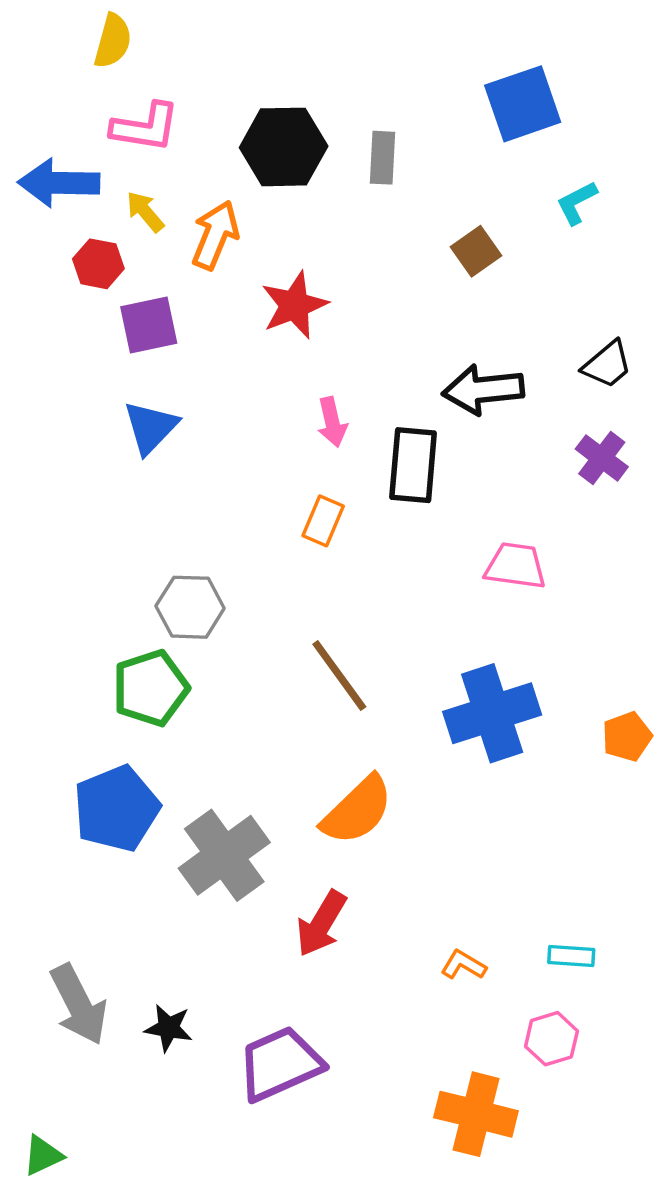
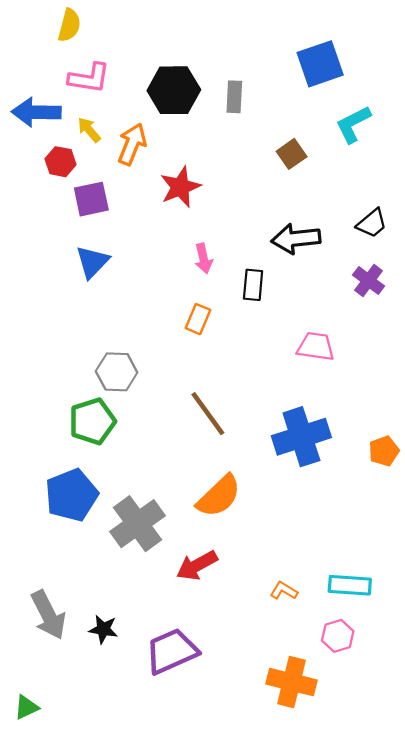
cyan L-shape: (577, 203) -> (353, 124), size x1.4
black rectangle: (413, 465) -> (253, 285), size x0.7
red arrow: (321, 924) -> (197, 565), turned 30
cyan rectangle: (571, 956) -> (350, 585), size x1.5

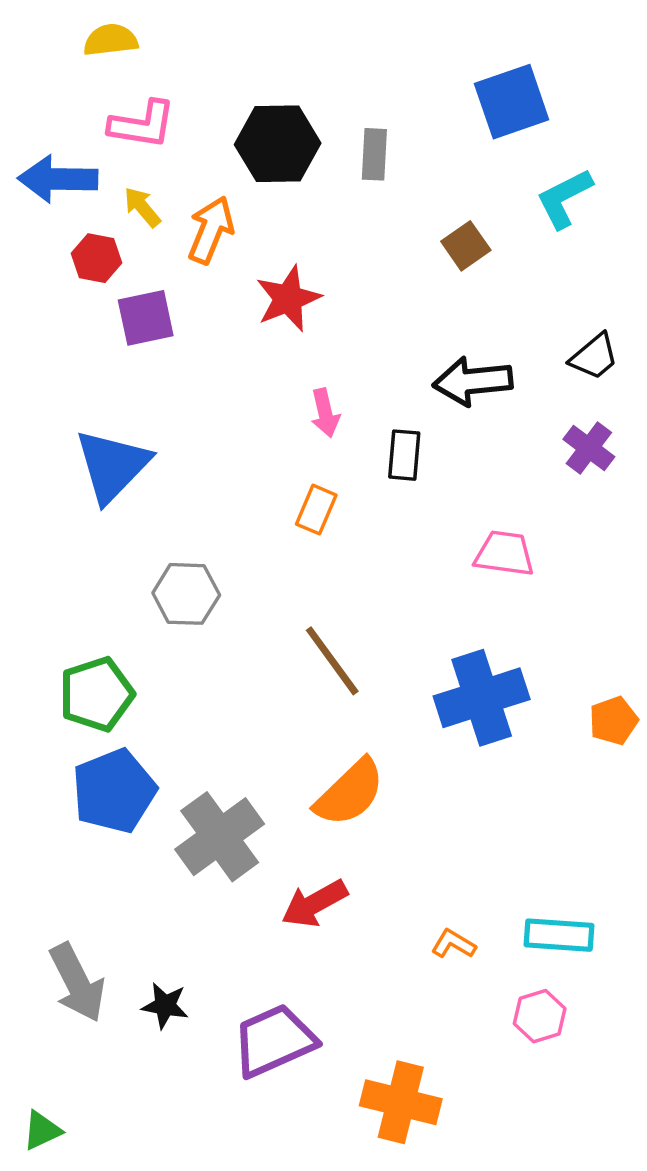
yellow semicircle: (69, 25) -> (111, 40), turned -112
blue triangle: (92, 262) -> (112, 466), moved, size x1.4
green pentagon: (92, 421) -> (96, 694), moved
orange cross: (292, 682) -> (401, 1102), moved

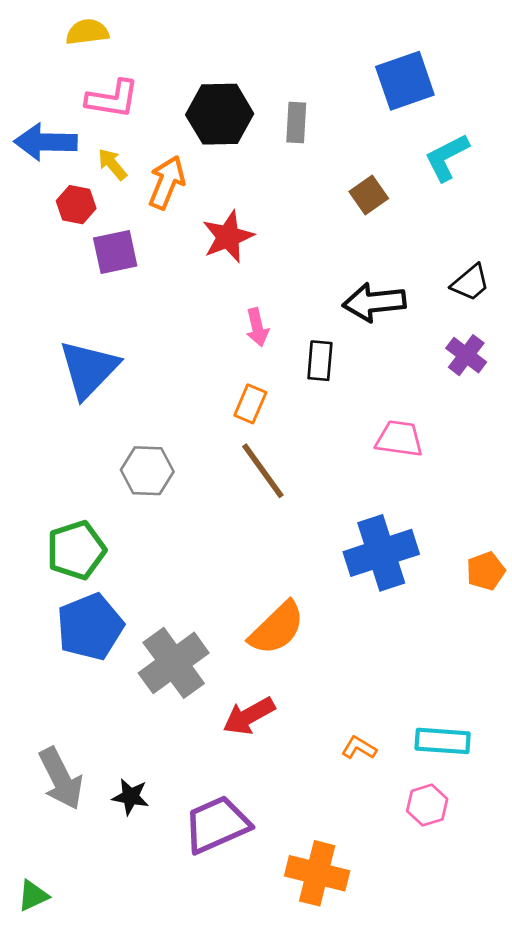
brown line: (332, 661) -> (263, 471), moved

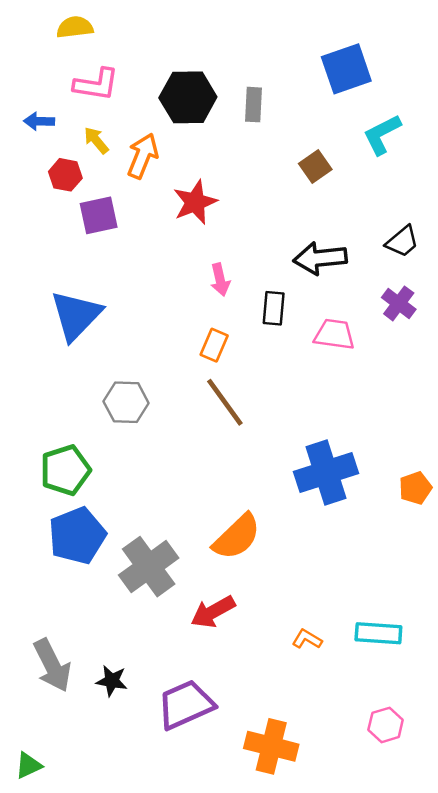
blue arrow: (46, 142) -> (39, 121), size x0.6
pink trapezoid: (399, 439) -> (334, 334), moved
pink hexagon: (427, 805) -> (386, 725), moved

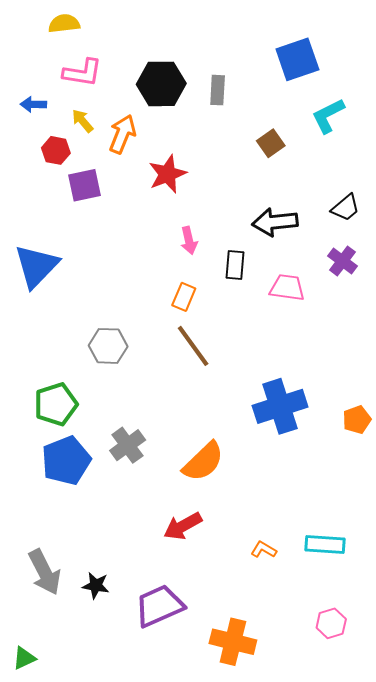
blue triangle: (76, 315) -> (36, 266), moved
gray cross: (149, 567) -> (128, 445), moved, size x0.7

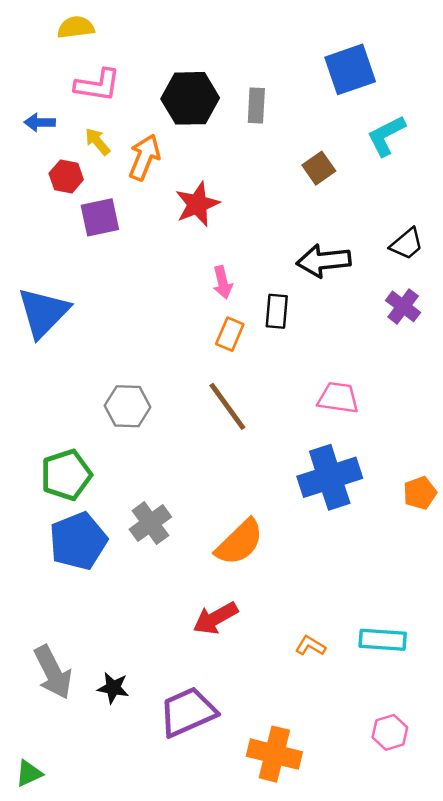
pink trapezoid: (287, 288) -> (338, 398), moved
orange rectangle: (184, 297) -> (230, 334), moved

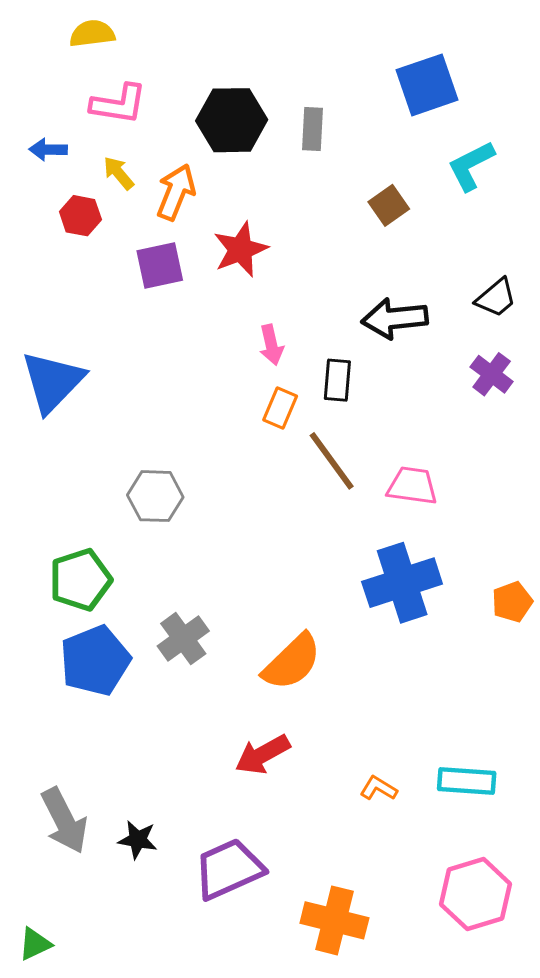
purple square: (100, 217) -> (160, 266), moved
brown line: (227, 406) -> (332, 461), moved
pink hexagon: (390, 732) -> (475, 894), size x1.6

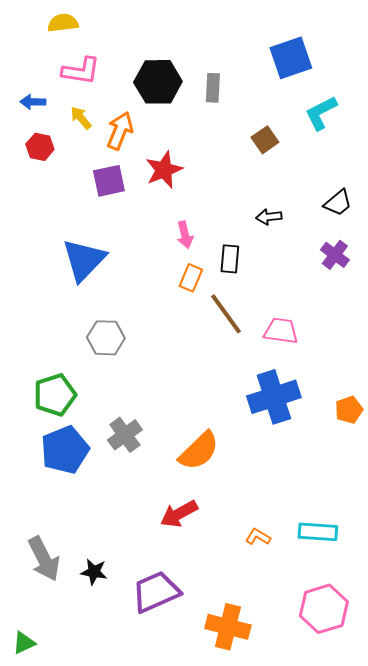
red hexagon: (80, 216) -> (40, 147), moved
black arrow: (395, 318) -> (269, 217), size x0.6
blue triangle: (53, 382) -> (84, 260), moved

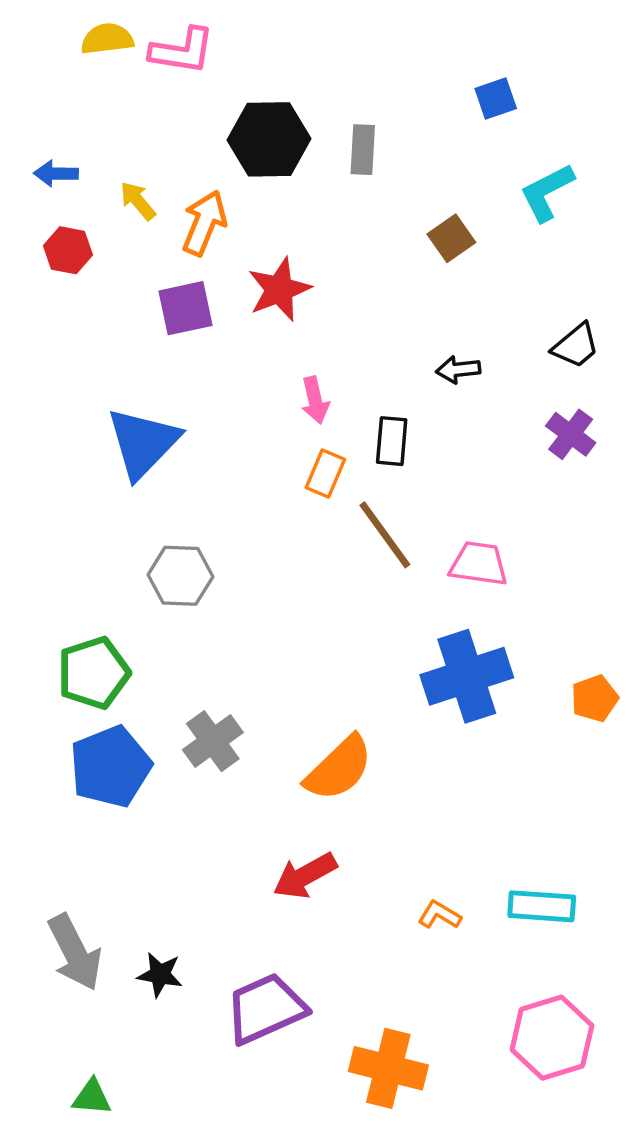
blue square: (291, 58) -> (496, 99), size x0.6
pink L-shape: (81, 71) -> (182, 51), moved
green triangle: (24, 643) -> (92, 1097), moved, turned 30

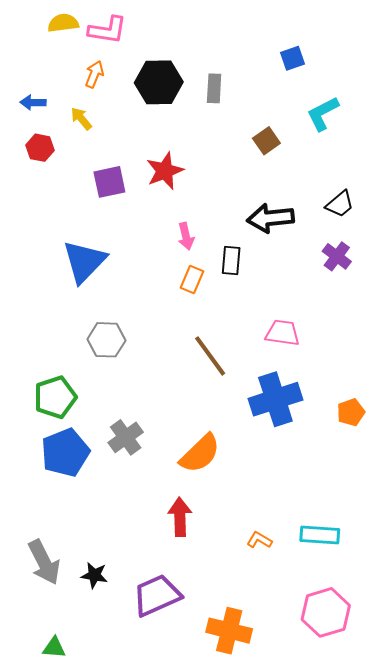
orange arrow: (204, 223) -> (94, 74), moved, size x0.7
black arrow: (458, 370) -> (270, 218), size x1.8
brown line: (385, 535) -> (210, 356), moved
red arrow: (305, 876) -> (180, 517), turned 117

